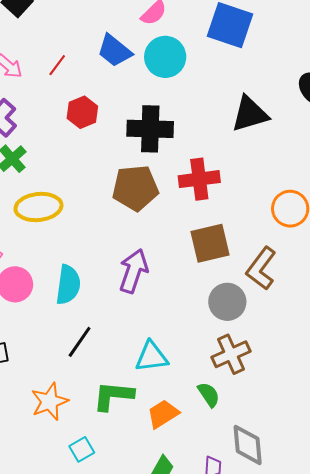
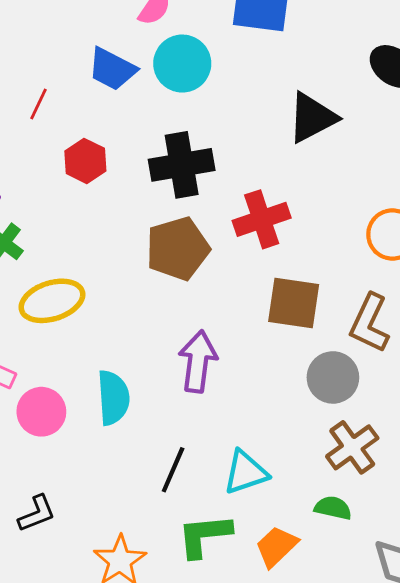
brown square: (210, 243) -> (294, 303), turned 33
black line: (80, 342) -> (173, 470), moved
green semicircle: (209, 395) -> (333, 508), turned -32

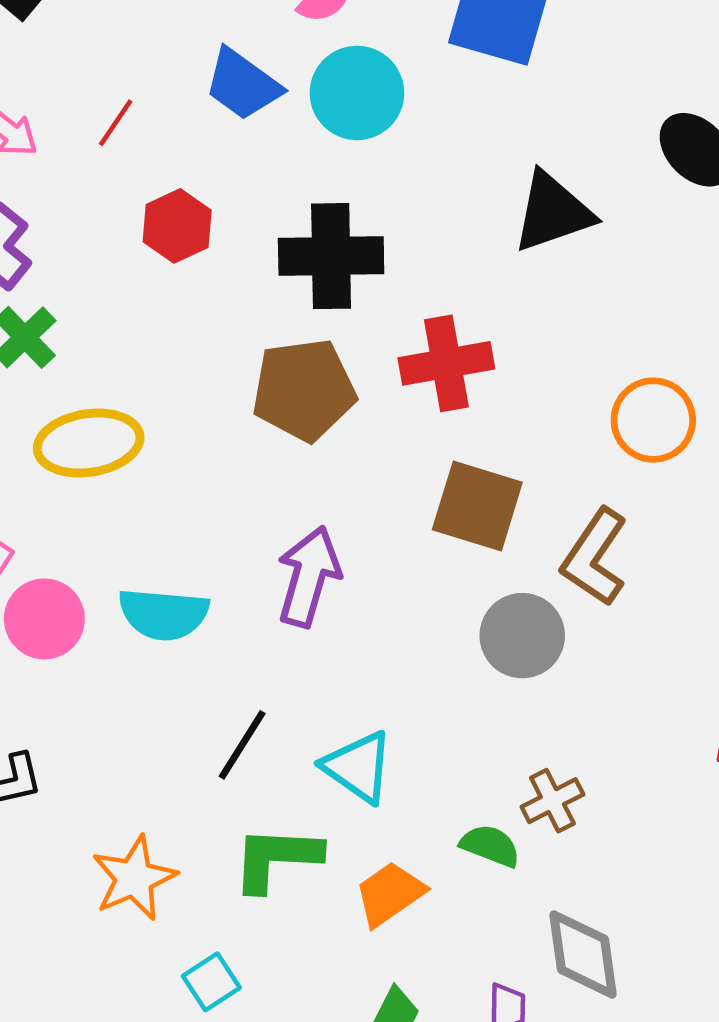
cyan semicircle: (113, 398) -> (164, 614), turned 90
brown cross: (352, 447) -> (552, 801), moved, size x0.7
cyan triangle: (246, 472) -> (358, 767), turned 45

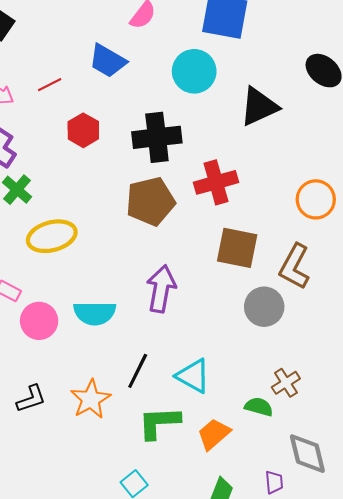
cyan circle: (357, 93) -> (194, 71), moved
red line: (116, 123) -> (50, 85), turned 35
orange star: (134, 878) -> (91, 399), moved

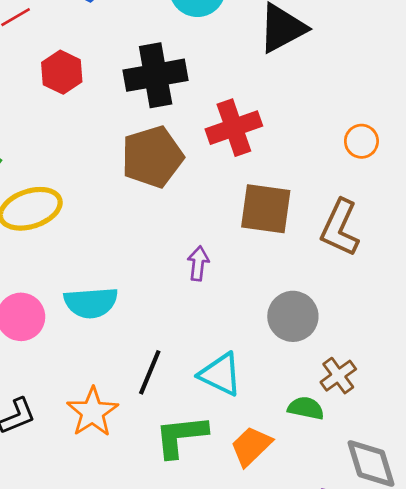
orange circle: (316, 199) -> (361, 141), size x0.7
purple arrow: (161, 289) -> (198, 263), moved, size x0.6
gray circle: (264, 307) -> (293, 316), moved

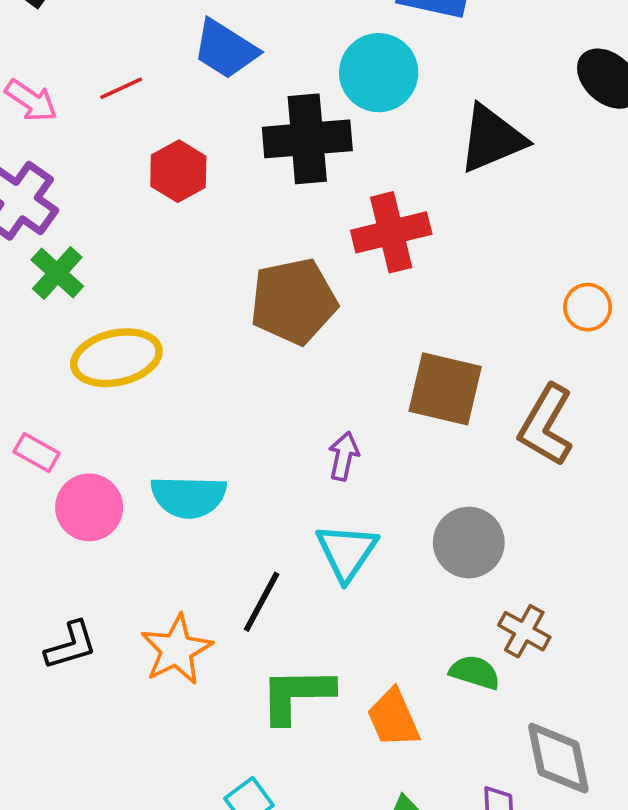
black cross: (156, 75) -> (307, 139), moved
red cross: (234, 128) -> (391, 232), moved
cyan triangle: (220, 374) -> (347, 552), moved, turned 33
brown cross: (338, 376) -> (524, 631), turned -30
orange trapezoid: (251, 446) -> (393, 718), turned -75

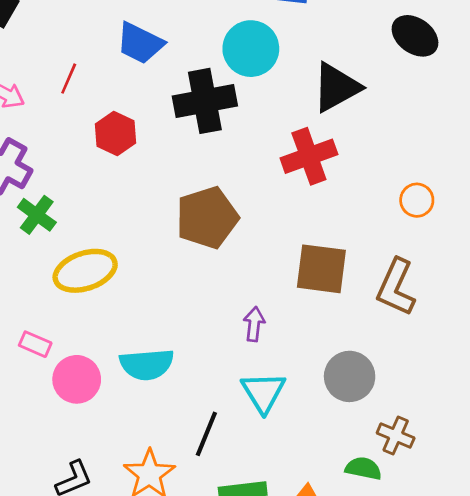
red line: (121, 88) -> (69, 79), turned -36
red cross: (391, 232) -> (309, 156), moved

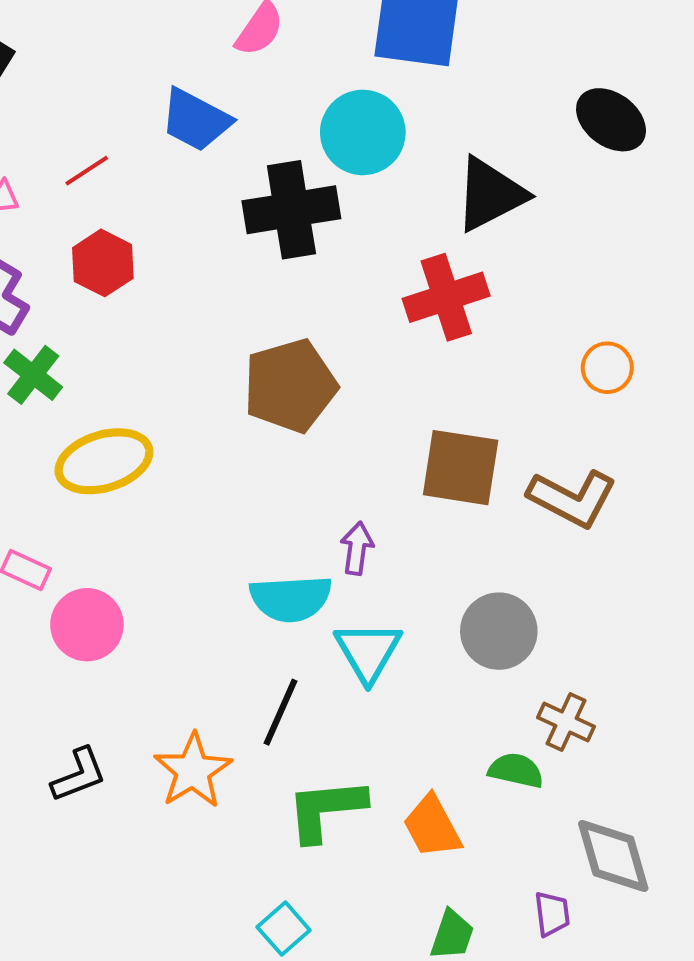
red line: (69, 79) -> (87, 171), turned 32
red hexagon: (115, 133) -> (103, 263), moved
brown L-shape: (396, 287) -> (572, 498), turned -88
cyan semicircle: (147, 364) -> (291, 598), moved

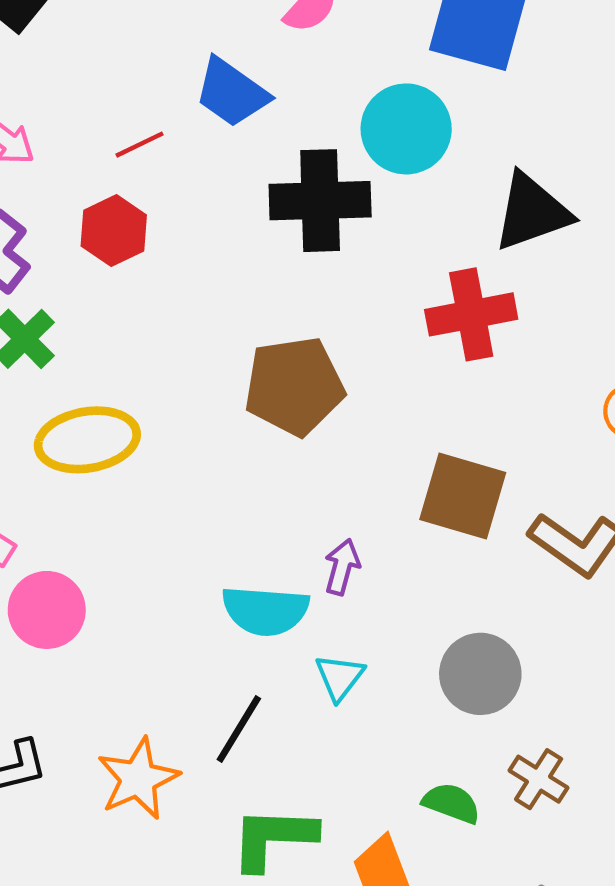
red line: (87, 171) -> (140, 145), moved
cyan triangle: (368, 651) -> (340, 677), size x0.7
green semicircle: (516, 770) -> (451, 803), moved

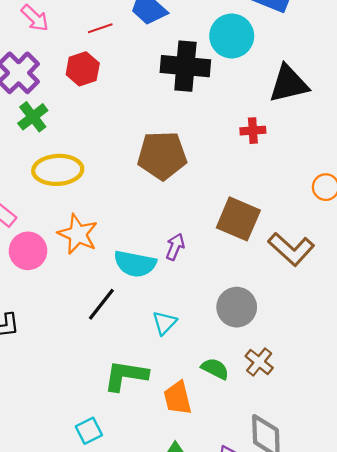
red cross: (471, 314) -> (253, 131), size x0.6
cyan triangle: (340, 677) -> (164, 323), moved
black line: (239, 729) -> (101, 304), moved
orange star: (138, 779) -> (78, 234), moved, turned -30

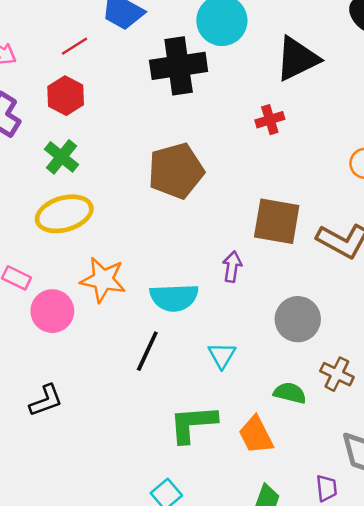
green cross: (33, 117) -> (61, 157), moved
purple arrow: (175, 247) -> (232, 267), moved

